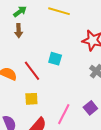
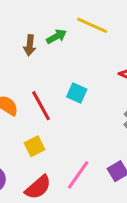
green arrow: (20, 12) -> (56, 37), moved
yellow square: (31, 99) -> (34, 146), turned -32

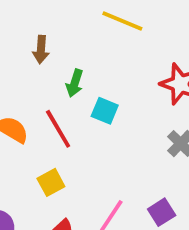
green arrow: (56, 37) -> (75, 83), moved, turned 138

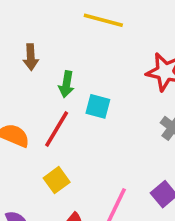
red line: (58, 129) -> (57, 129), turned 69

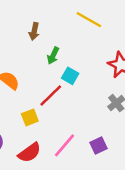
red line: (57, 129) -> (51, 96), moved

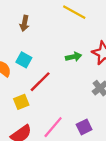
green arrow: (53, 56) -> (74, 57), moved, turned -126
cyan square: (70, 76) -> (24, 60), moved

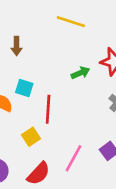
red line: (40, 82) -> (48, 109), turned -30

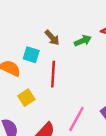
brown arrow: (17, 46) -> (52, 38), moved, turned -42
yellow square: (31, 137) -> (26, 98), moved

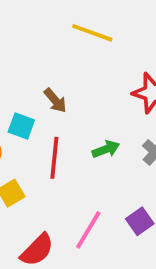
green arrow: (83, 41) -> (106, 149), moved

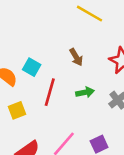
brown arrow: (55, 100) -> (76, 57), moved

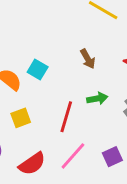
red line: (50, 92) -> (66, 117), moved

